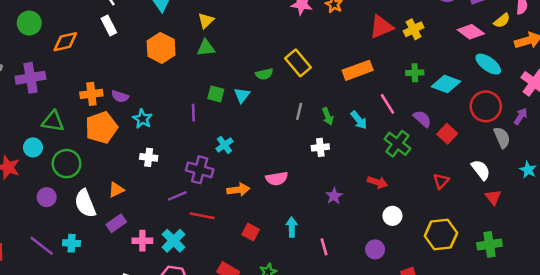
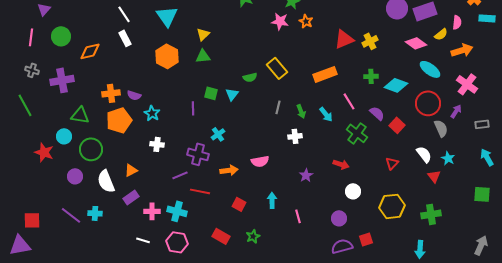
cyan star: (528, 170) -> (448, 158), moved
cyan cross: (174, 241) -> (177, 211), turned -30

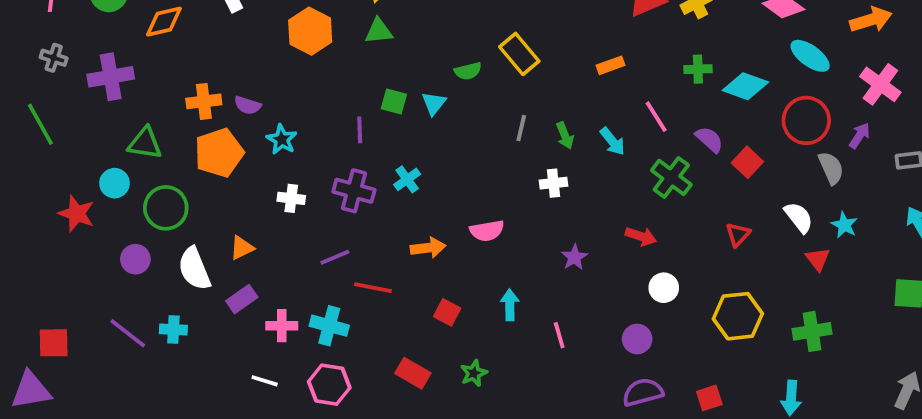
orange rectangle: (325, 74) -> (611, 65), size x0.6
purple cross: (198, 154) -> (354, 191), moved
red square: (366, 239) -> (709, 398), moved

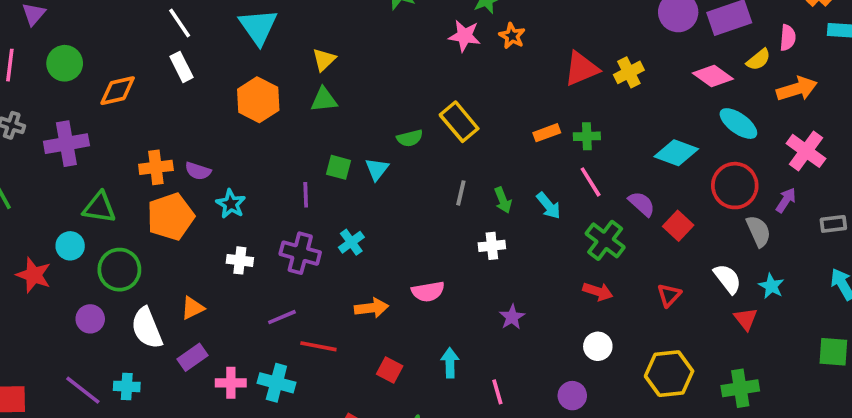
green cross: (698, 69) -> (587, 136), moved
red arrow: (641, 236) -> (598, 291), moved

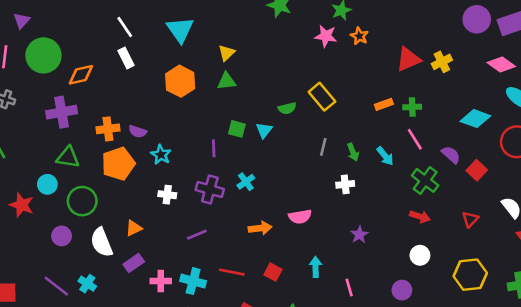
green circle: (65, 63) -> (43, 55), size x1.4
purple cross: (66, 144) -> (62, 112), moved
red line: (318, 346) -> (232, 272), moved
cyan cross: (127, 386) -> (87, 284), turned 30

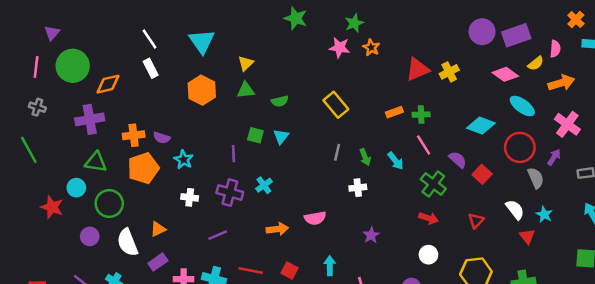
green semicircle: (287, 108) -> (280, 101), moved

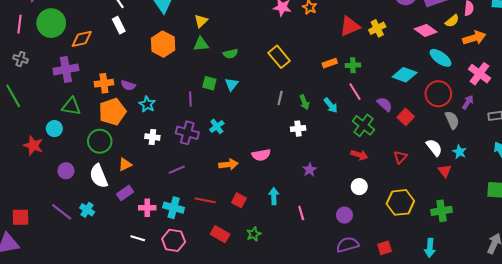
green circle: (109, 203) -> (100, 141), moved

